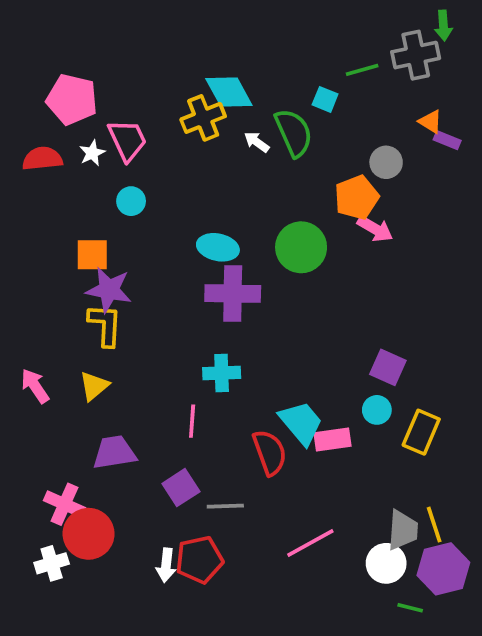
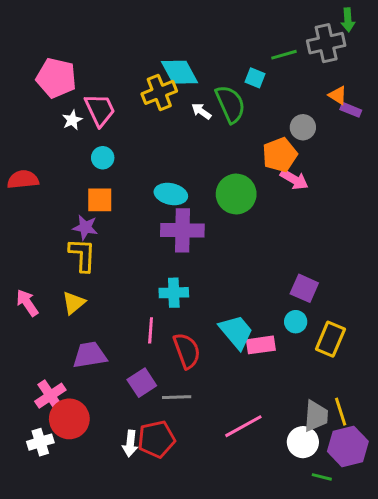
red semicircle: (42, 159) -> (23, 179), moved
orange square: (92, 255) -> (100, 200), moved
purple star: (109, 290) -> (85, 227), size x0.7
red semicircle: (270, 452) -> (187, 351), moved
pink cross: (64, 504) -> (50, 396), turned 32

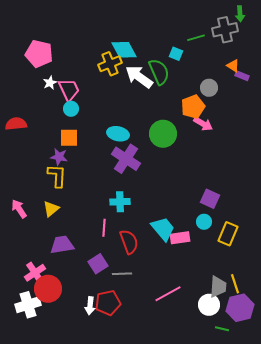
pink trapezoid: (100, 110) -> (69, 90), moved
white arrow: (201, 111) -> (139, 77), size x2.0
purple cross: (182, 230) -> (126, 159), turned 32
white cross: (40, 442) -> (28, 305), size x1.4

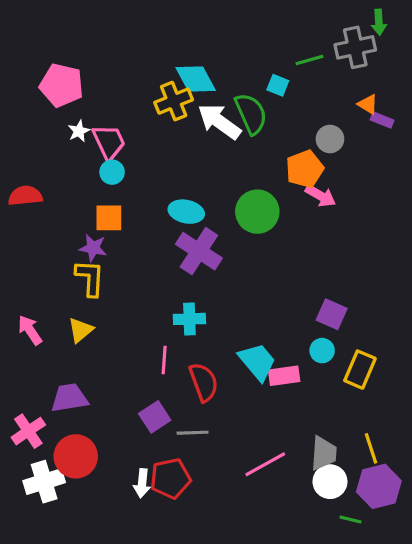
purple trapezoid: (62, 245) -> (69, 398), moved
pink cross: (35, 273) -> (28, 431), moved
gray trapezoid: (218, 287) -> (324, 453), moved

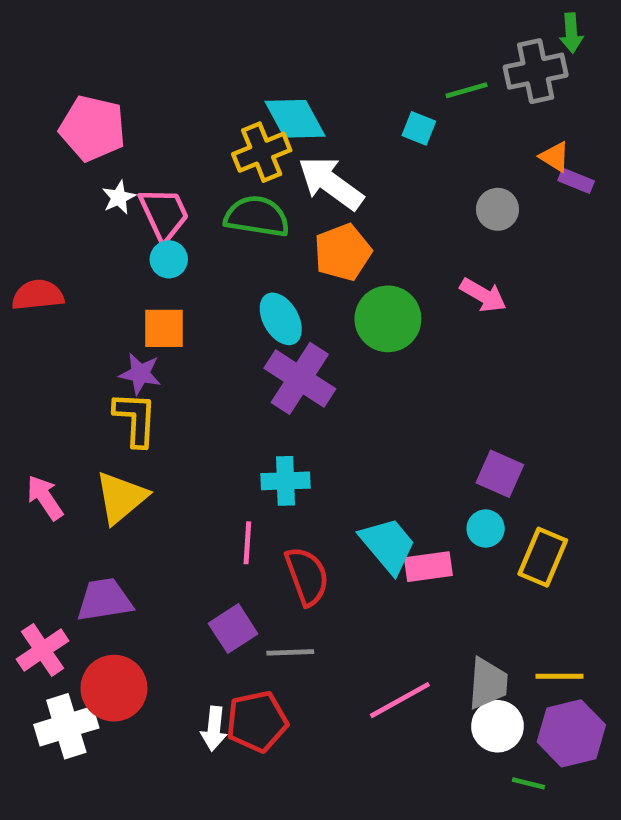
green semicircle: (251, 114) -> (257, 216), moved, turned -57
orange pentagon: (305, 169) -> (343, 252), moved
cyan ellipse: (186, 212) -> (281, 319), turned 48
yellow triangle: (80, 330) -> (121, 498), size x1.4
yellow line: (371, 448) -> (559, 676), turned -72

